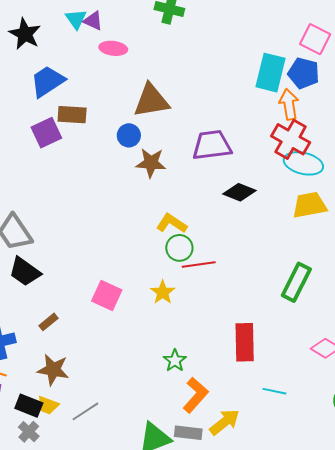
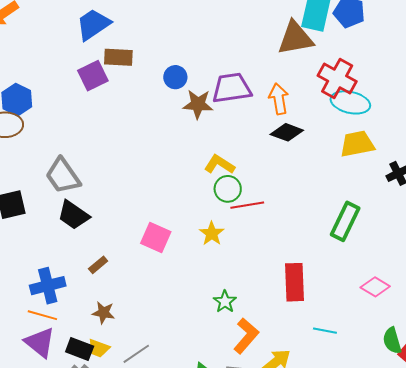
brown triangle: (151, 101) -> (295, 38), moved
orange arrow: (289, 104) -> (279, 99), moved
purple trapezoid: (212, 145) -> (232, 88), moved
brown star: (53, 370) -> (103, 313), size x0.7

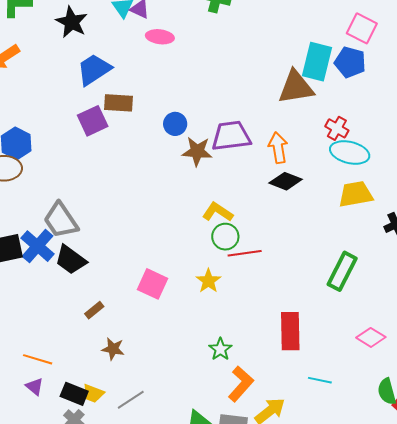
red cross: (337, 78) -> (337, 128), size x0.6
blue cross: (48, 286) -> (38, 246), moved, turned -36
brown star: (103, 313) -> (113, 349), moved
purple triangle: (40, 343) -> (35, 387), size x0.6

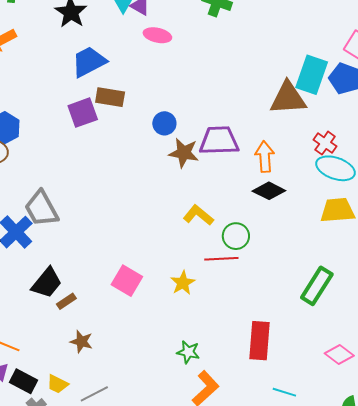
green circle: (225, 237) -> (236, 236), moved
black trapezoid: (71, 260) -> (47, 283), moved, turned -92
green star: (220, 349) -> (188, 352), turned -30
black rectangle: (74, 394) -> (24, 381), moved

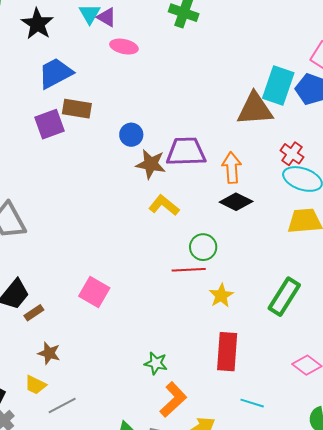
yellow L-shape: (198, 215) -> (164, 205), moved
yellow star: (183, 283) -> (221, 295), moved
yellow trapezoid: (58, 384) -> (35, 385), moved

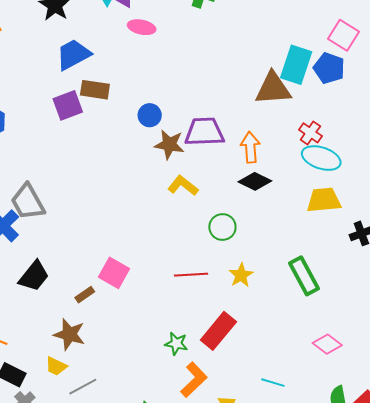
red line: (189, 270) -> (191, 275), moved
green rectangle: (284, 297) -> (304, 276), turned -60
brown rectangle: (34, 313) -> (85, 295), moved
red rectangle: (227, 352) -> (218, 331), moved, turned 36
brown star: (49, 353) -> (69, 334), size x1.4

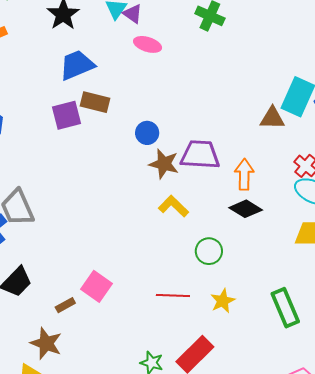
brown triangle: (273, 89) -> (272, 118), size x0.7

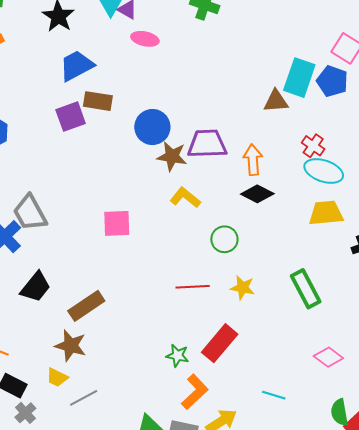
blue circle: (147, 133) -> (152, 127), size x1.5
pink square: (97, 286) -> (117, 223), moved, turned -32
yellow star: (223, 301) -> (243, 288), turned -30
brown rectangle: (65, 305) -> (86, 306), size x1.8

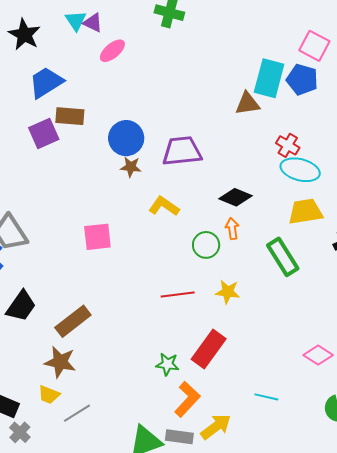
pink ellipse: (145, 39) -> (112, 51), turned -48
brown star: (172, 156) -> (131, 167), moved, size x0.7
orange arrow: (253, 160) -> (232, 229), moved, size x0.7
green rectangle: (306, 289) -> (283, 257), moved

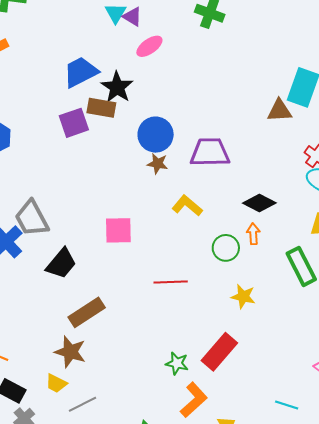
black star: (24, 34) -> (117, 87), moved
red line: (178, 295) -> (171, 282), moved
black trapezoid: (21, 306) -> (61, 263), moved
cyan line: (266, 397) -> (287, 405), moved

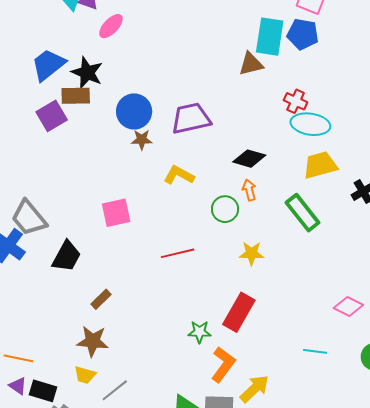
brown rectangle: (87, 312) -> (101, 299), size x0.6

